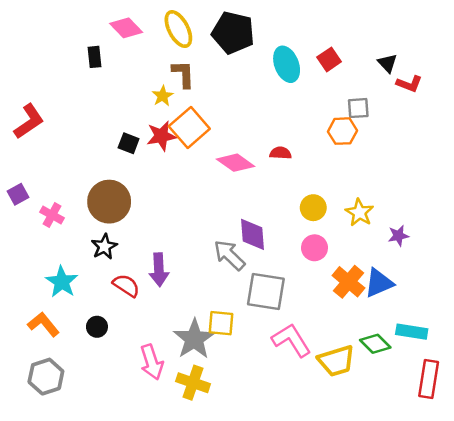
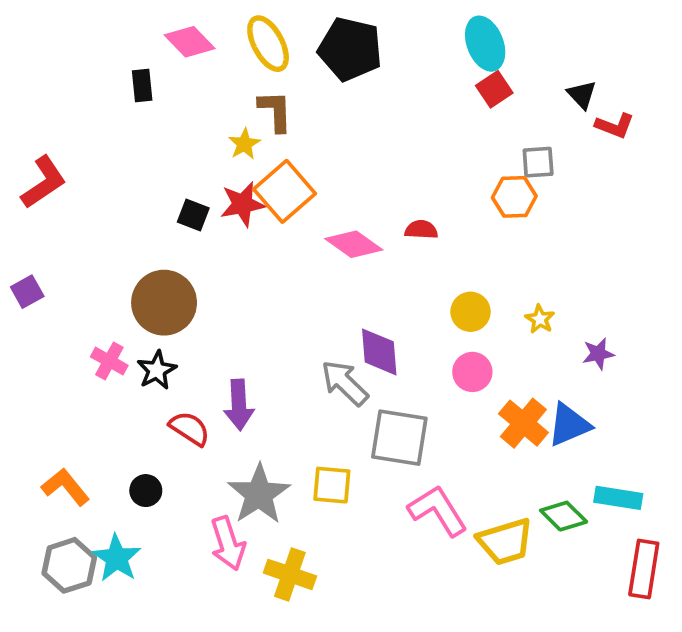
cyan ellipse: (287, 64) -> (485, 44), moved
yellow star: (359, 213) -> (540, 319), size x0.7
pink cross: (52, 215) -> (109, 361), moved
cyan star: (62, 282) -> (117, 558), moved
gray star: (194, 339) -> (259, 494), moved

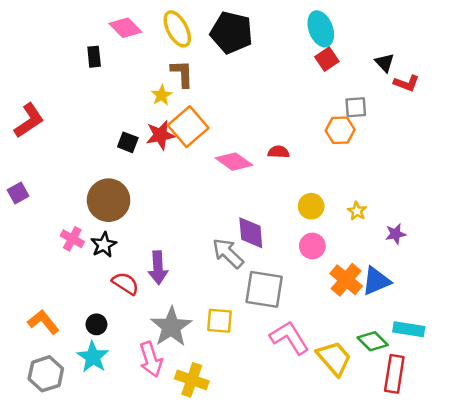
yellow trapezoid: (505, 542) -> (334, 358), turned -114
cyan star: (117, 558) -> (93, 357), moved
red rectangle: (644, 569) -> (394, 374), moved

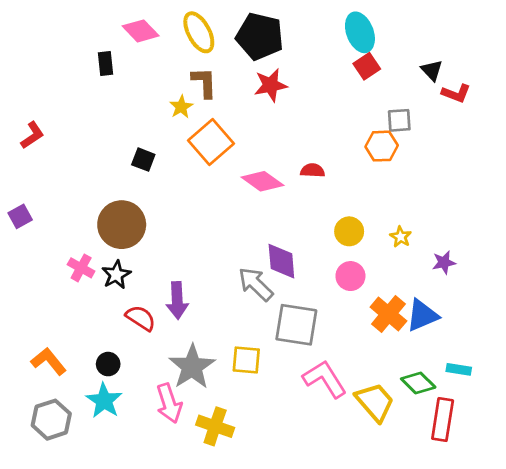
red L-shape: (29, 121) -> (32, 135), size x0.7
red star: (160, 135) -> (271, 85), moved
cyan rectangle: (409, 329) -> (459, 369), size x0.7

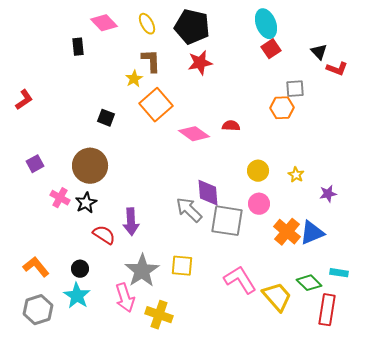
yellow ellipse: (199, 32) -> (147, 24), size x0.7
purple square: (20, 216) -> (35, 164), moved
gray square: (296, 325) -> (227, 221), moved

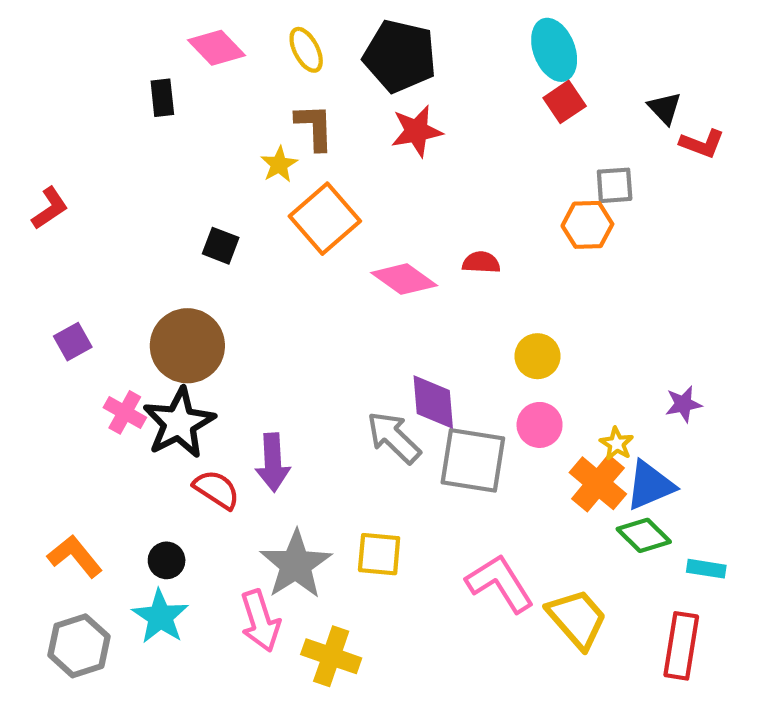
yellow star: (296, 175) -> (617, 444), moved
black star: (86, 203) -> (179, 423), size x1.6
green diamond: (309, 283) -> (644, 535), moved

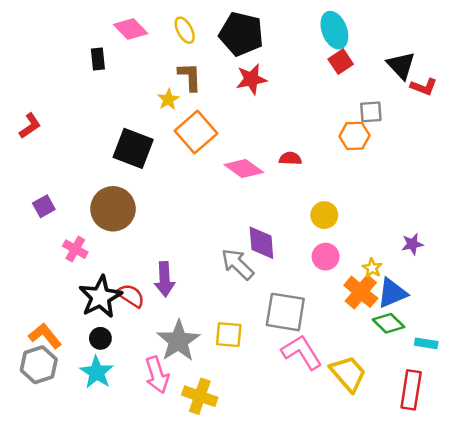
black triangle: (665, 108) -> (401, 65), size x1.4
black square: (221, 246) -> (133, 148), size x1.8
black star: (179, 423) -> (100, 297), moved
gray square: (473, 460) -> (285, 312), moved
gray hexagon: (79, 646) -> (39, 365), moved

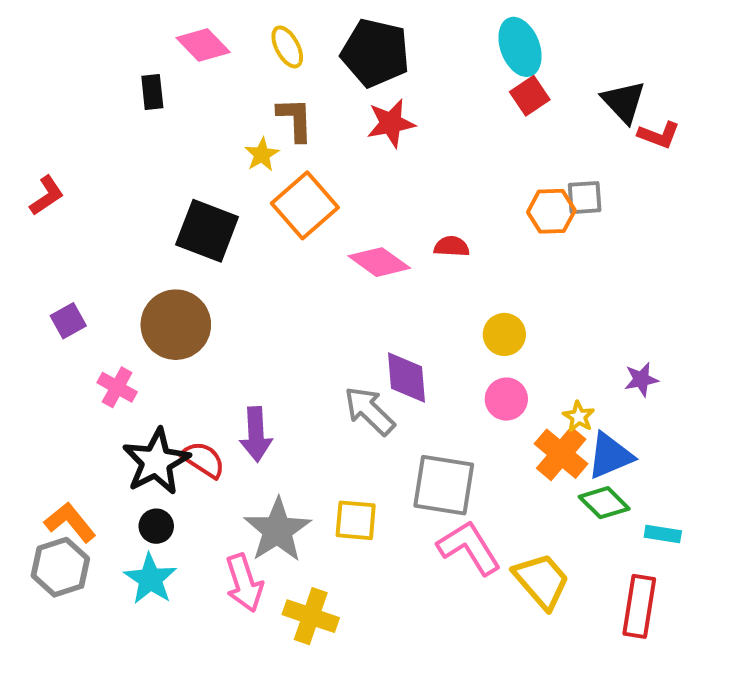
gray square: (371, 112) -> (585, 198), moved

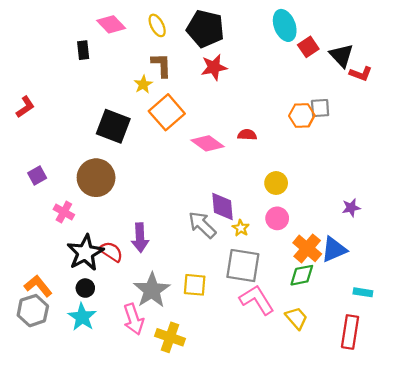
red square: (530, 96) -> (308, 47), moved
yellow star: (579, 417) -> (241, 228), moved
green diamond: (604, 503) -> (302, 275), moved, turned -56
yellow trapezoid: (542, 581) -> (296, 318), size x0.7

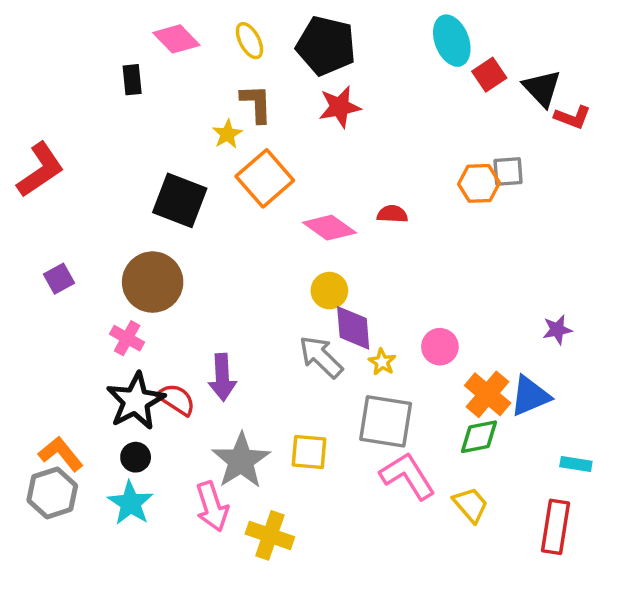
red L-shape: (25, 107) -> (40, 170), size x1.6
yellow circle: (276, 183) -> (329, 291), moved
pink cross: (64, 212) -> (127, 338), moved

